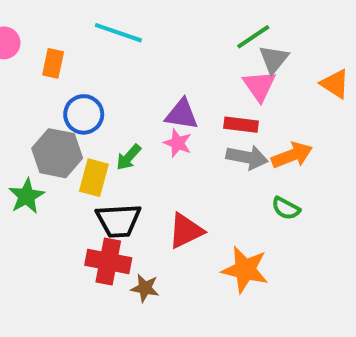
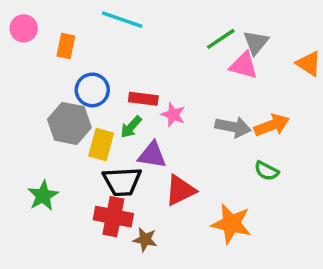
green line: (253, 37) -> (221, 39), moved
pink triangle: (259, 86) -> (244, 65), turned -40
purple triangle: (182, 114) -> (152, 155), moved
red rectangle: (241, 125) -> (143, 99), moved
green star: (26, 196) -> (43, 196), moved

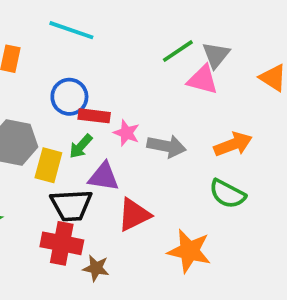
blue circle: (92, 90) -> (69, 97), moved
gray arrow: (233, 127) -> (166, 146), moved
green semicircle: (266, 171) -> (227, 194), size x1.4

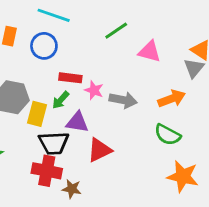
green line: (178, 51) -> (116, 31), moved
gray triangle: (216, 55) -> (194, 68), moved
blue circle: (69, 97) -> (44, 46), moved
orange star: (189, 251) -> (183, 176), moved

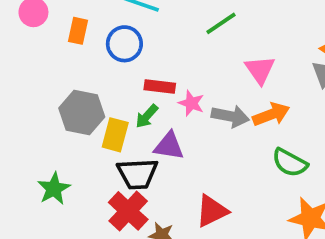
pink triangle: (149, 51) -> (260, 70), moved, turned 40
orange arrow: (172, 99) -> (271, 114), moved
red triangle: (99, 150) -> (212, 211), moved
red cross: (47, 171) -> (128, 211), turned 32

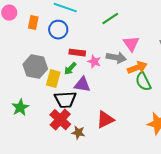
gray arrow: (230, 116) -> (116, 58), moved
green semicircle: (290, 163) -> (143, 82), moved, turned 36

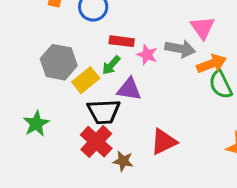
yellow rectangle: (53, 79) -> (86, 80), turned 36

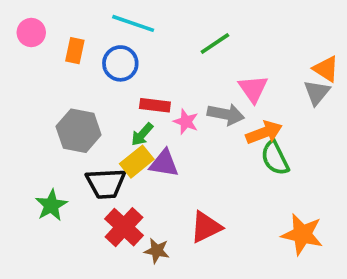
yellow rectangle: (86, 80) -> (137, 162), moved
black trapezoid: (104, 112) -> (106, 183), moved

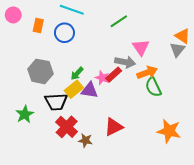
red rectangle: (155, 105) -> (114, 75), moved, turned -49
pink star: (186, 122) -> (102, 78), moved

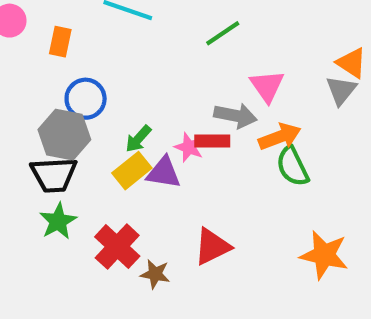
blue circle: (64, 33) -> (86, 99), moved
red rectangle: (114, 75) -> (212, 141), turned 42
black trapezoid: (56, 102) -> (54, 175), moved
green star: (25, 114) -> (58, 221), moved

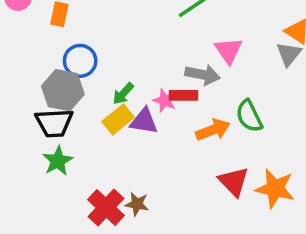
orange arrow: (280, 137) -> (213, 130), moved
red cross: (117, 247) -> (106, 207), moved
red triangle: (212, 247) -> (234, 182), moved, turned -48

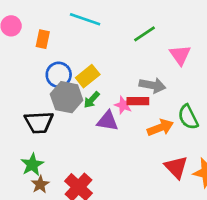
pink triangle: (228, 50) -> (180, 55), moved
gray hexagon: (63, 90) -> (67, 97), moved
yellow rectangle: (118, 119) -> (88, 76), moved
green star: (58, 161) -> (32, 165), moved
brown star: (137, 204) -> (40, 184), moved, turned 30

